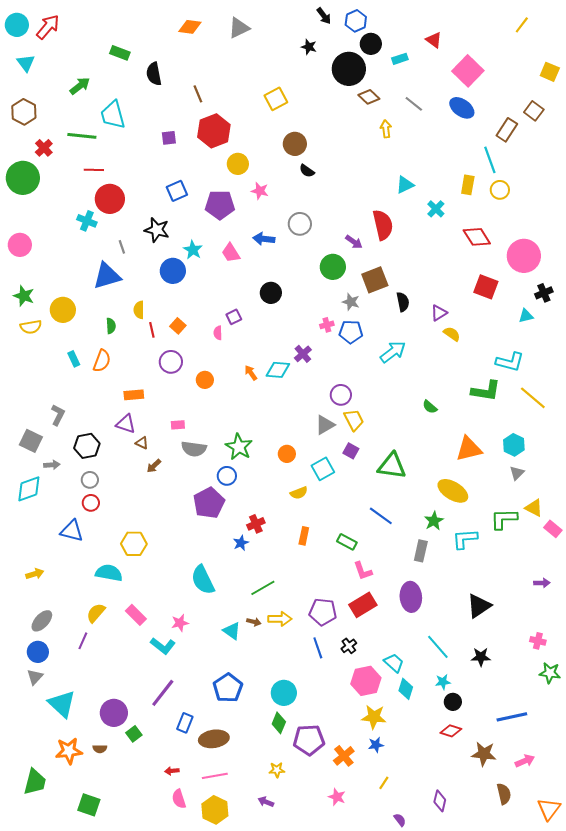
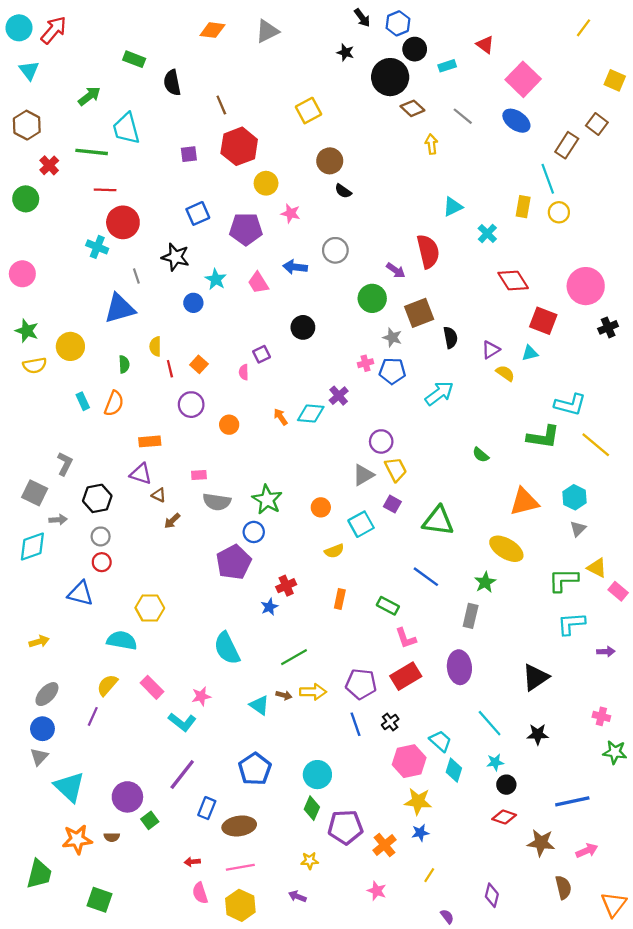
green circle: (23, 178) -> (26, 199), size x0.7
red diamond: (477, 237) -> (513, 280), moved
blue circle: (173, 271) -> (193, 303), size x0.7
cyan triangle: (526, 316) -> (530, 353), moved
cyan L-shape: (465, 539) -> (571, 624), moved

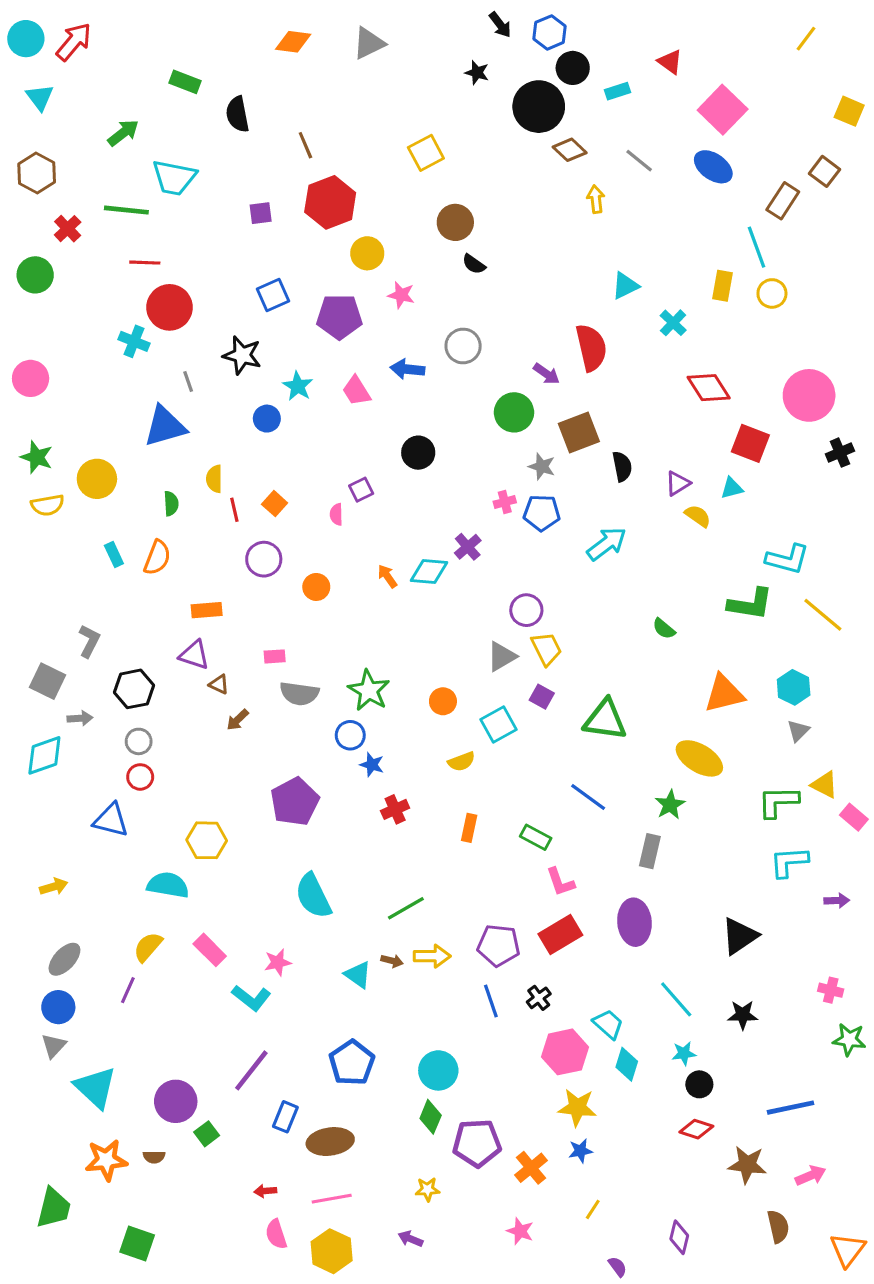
cyan trapezoid: (126, 128) -> (174, 178), turned -64
purple pentagon: (234, 562) -> (295, 802), moved
blue star: (269, 607) -> (372, 765), moved, turned -30

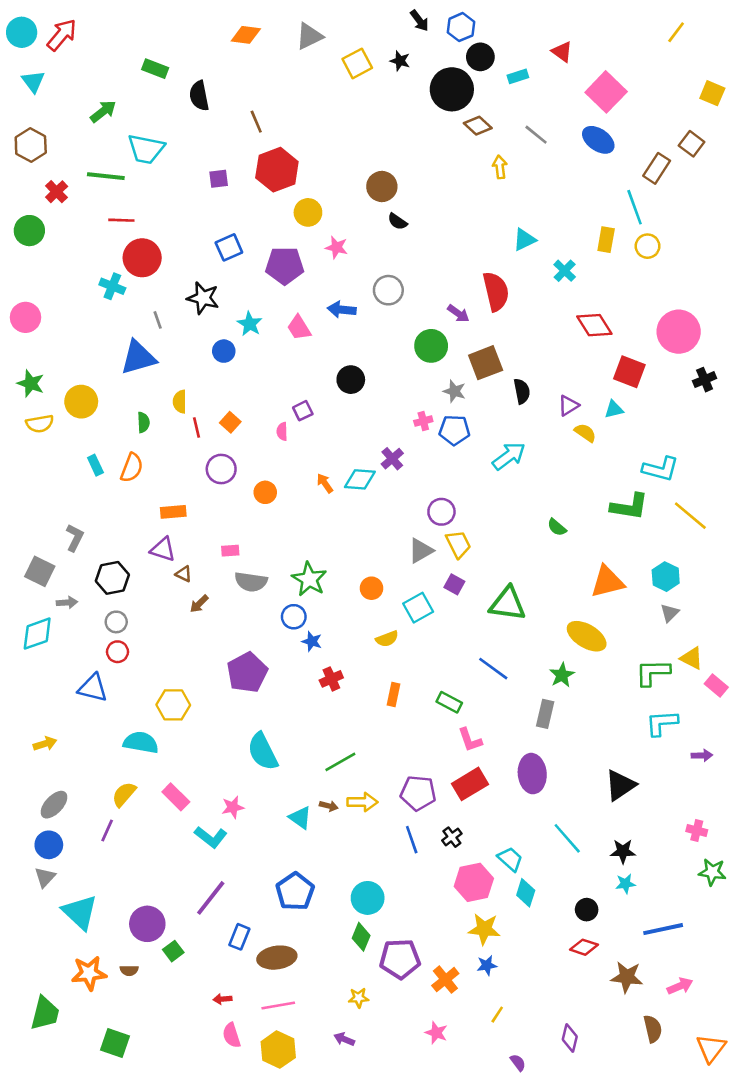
yellow square: (426, 153) -> (357, 63), moved
cyan star: (684, 1053) -> (625, 884), moved

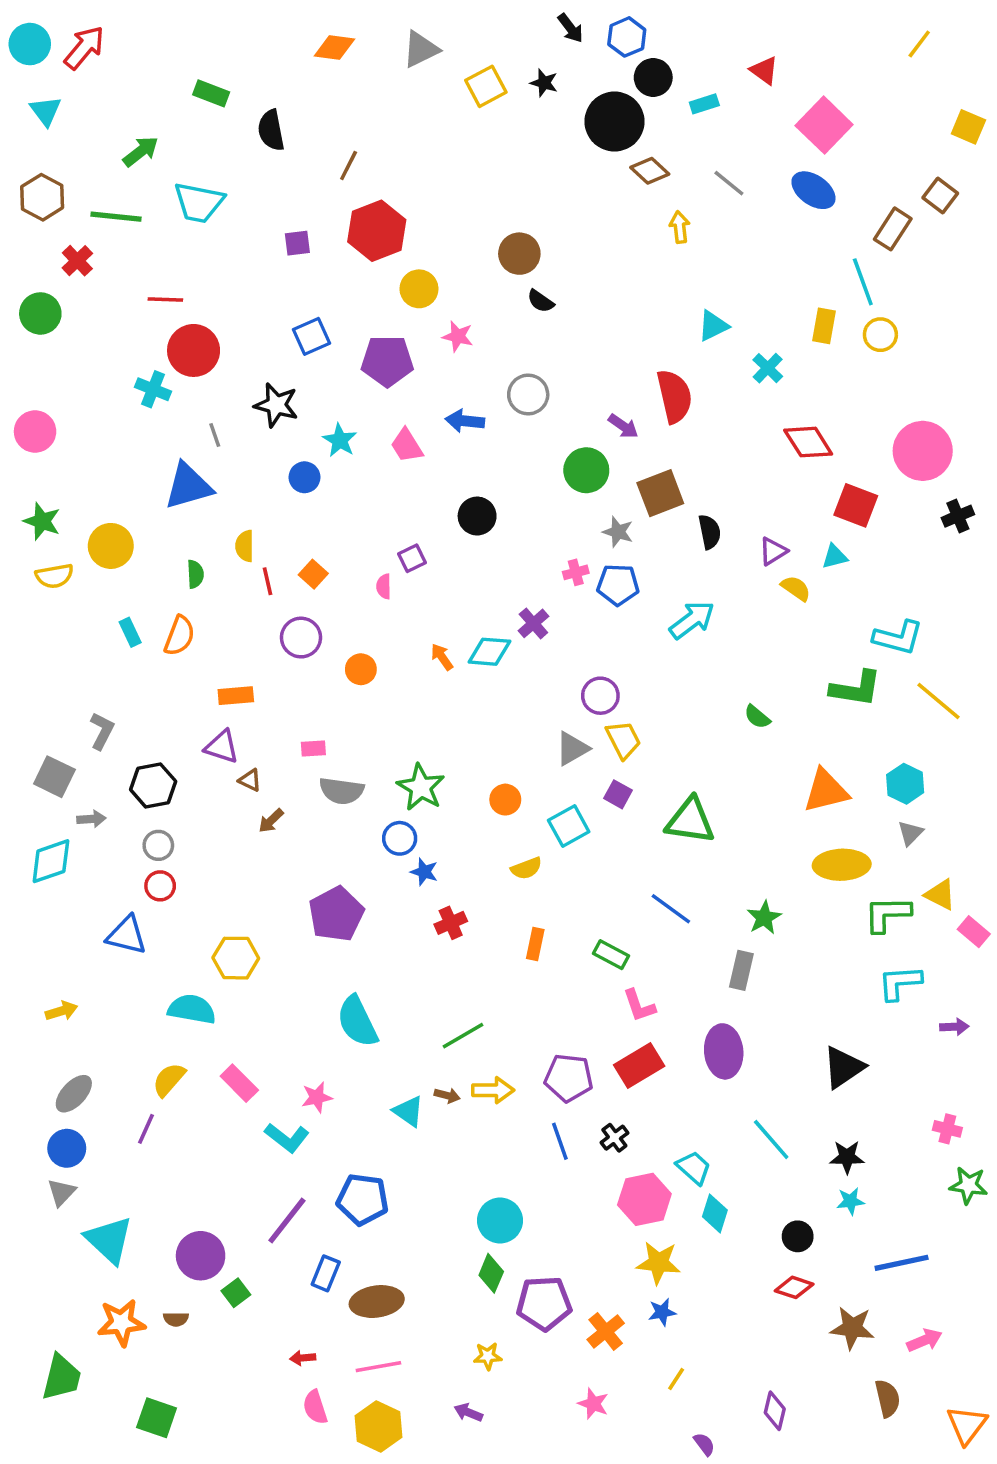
brown line: (256, 122) -> (349, 166), turned 50
green line: (106, 176) -> (116, 217), moved
yellow ellipse: (587, 636) -> (842, 865), moved, turned -33
blue pentagon: (295, 891) -> (363, 1199), moved, turned -30

